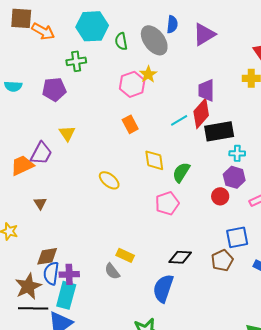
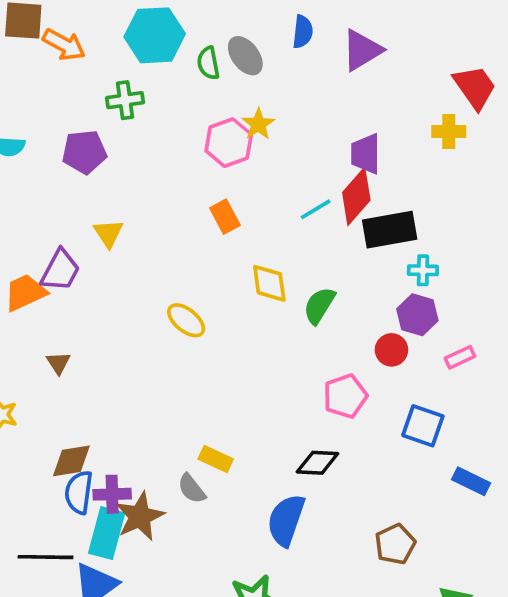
gray ellipse: (154, 40) -> (245, 56), moved, size x0.7
pink pentagon: (167, 203) -> (345, 396), moved
blue square: (237, 237) -> (423, 426), turned 30
brown pentagon: (222, 260) -> (395, 544), moved
brown star: (28, 286) -> (140, 516), moved

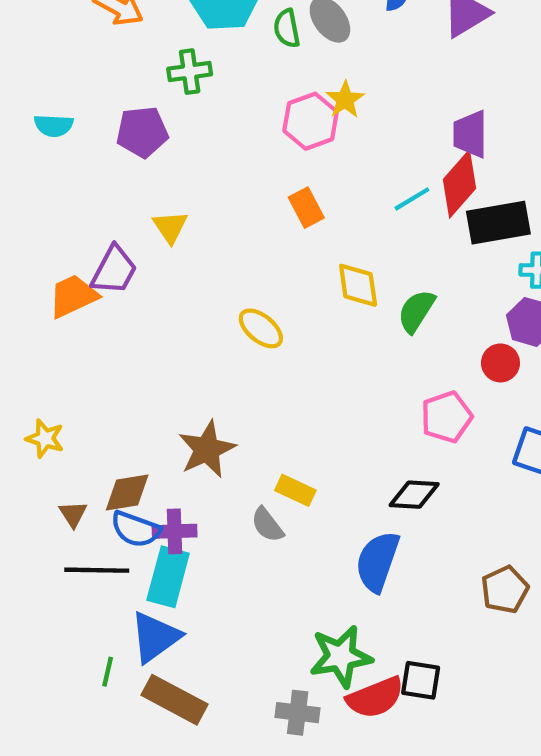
brown triangle: (58, 363) -> (73, 514), moved
blue semicircle: (79, 492) -> (136, 529), turned -78
brown star: (140, 516) -> (207, 449), moved
black line: (45, 557) -> (97, 570), moved

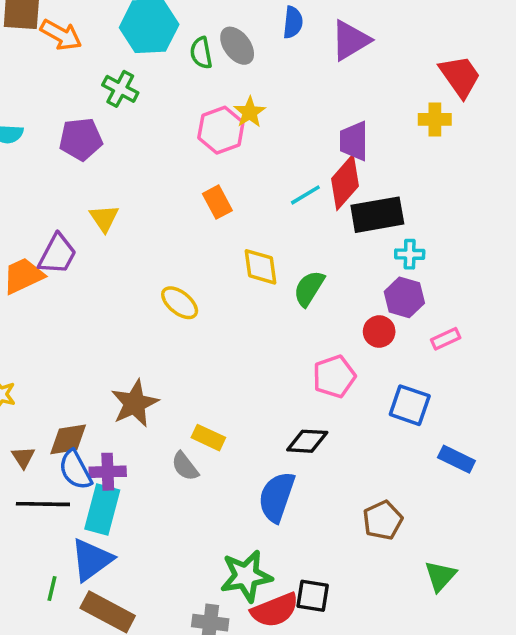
green cross: (190, 72) -> (120, 89), turned 36
blue semicircle: (136, 529) -> (75, 470), turned 42

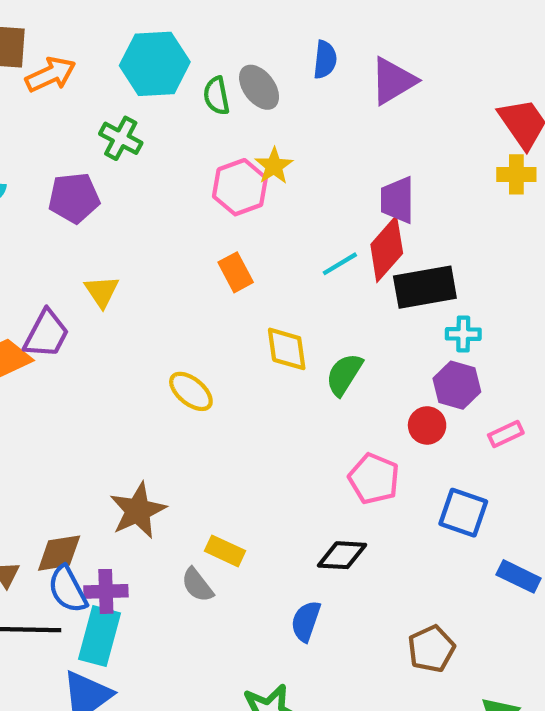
orange arrow: (61, 35) -> (51, 74), turned -54
yellow cross: (435, 119) -> (516, 174), moved
pink pentagon: (334, 376) -> (374, 479), turned -30
blue semicircle: (277, 497) -> (306, 621), size x0.7

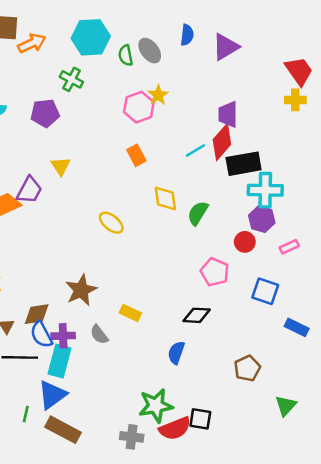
cyan cross: (463, 334) -> (265, 190), size x1.8
gray semicircle: (197, 585) -> (99, 335), moved

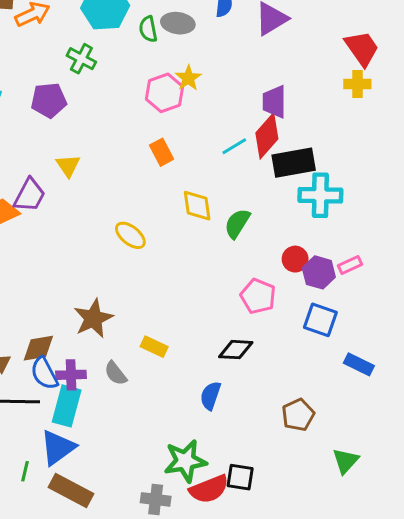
gray ellipse: (150, 51) -> (178, 23), turned -45
purple hexagon: (262, 219) -> (319, 272), moved

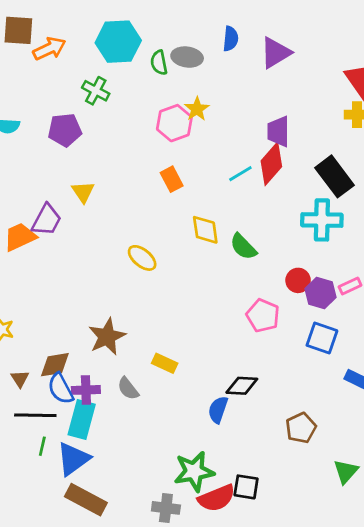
black rectangle: (294, 163) -> (335, 176), moved, turned 63
green semicircle: (237, 223) -> (243, 247), turned -76
black diamond: (236, 350) -> (242, 386), moved
green line: (25, 471) -> (42, 446), moved

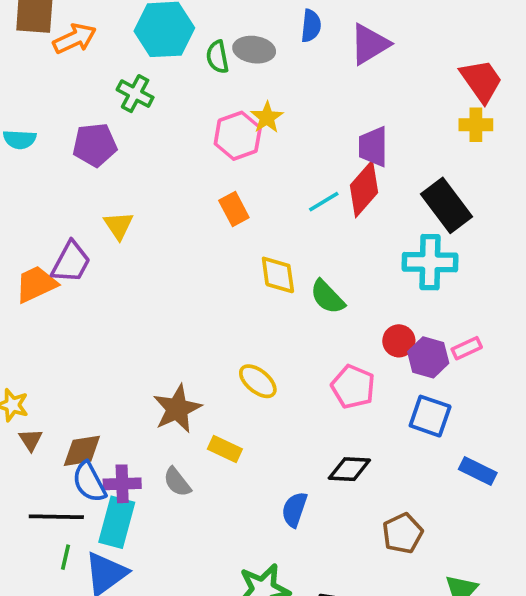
yellow ellipse: (142, 258) -> (258, 381), moved
brown star: (107, 337) -> (177, 409), moved
brown triangle: (20, 379) -> (31, 440), moved
black diamond: (242, 386) -> (349, 469), moved

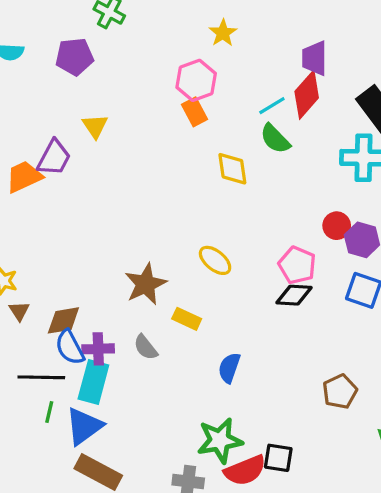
pink hexagon: (238, 136) -> (196, 80), moved
green semicircle: (327, 297) -> (275, 139), moved
black diamond: (349, 469) -> (294, 295), moved
blue semicircle: (294, 509) -> (229, 368), moved

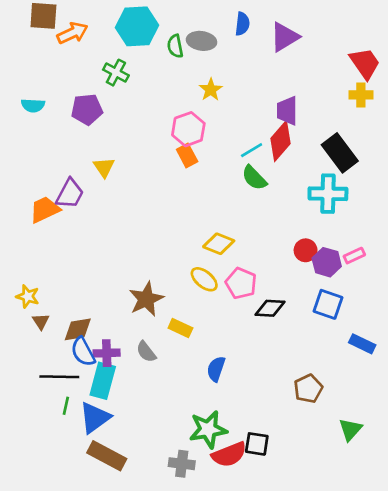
yellow diamond: (232, 169) -> (219, 244), moved, turned -60
pink pentagon: (297, 265) -> (241, 283), moved

